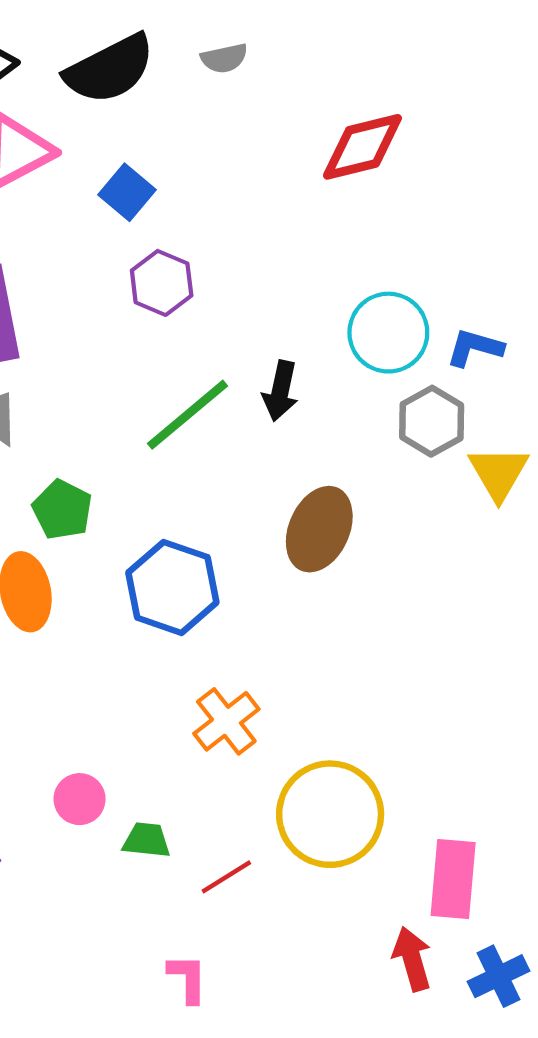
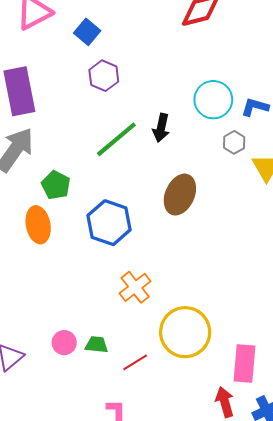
gray hexagon: (432, 421) -> (234, 142), size x0.7
pink circle: (80, 799) -> (64, 343), moved

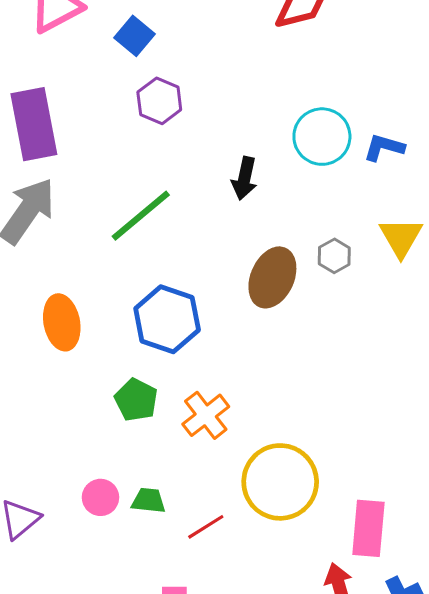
green line: (116, 139) -> (141, 216), moved
gray hexagon: (234, 142) -> (334, 256), moved
green pentagon: (56, 185) -> (136, 400), moved

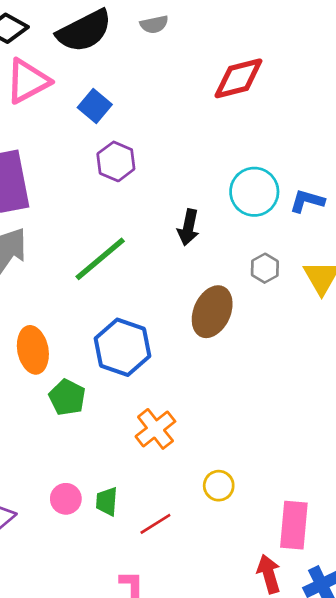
gray hexagon: (334, 256) -> (265, 268), moved
green pentagon: (136, 400) -> (67, 397), moved
yellow circle: (280, 482) -> (219, 486), size x0.5
green trapezoid: (148, 501) -> (107, 501), turned -92

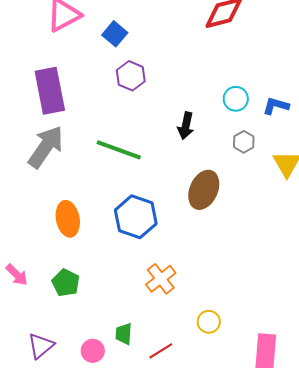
cyan circle: (254, 192) -> (236, 99), size x0.7
green line: (100, 259) -> (119, 150), turned 60
gray hexagon: (265, 268) -> (244, 142), moved
green pentagon: (67, 397) -> (66, 283), moved
pink circle: (66, 499) -> (93, 351), moved

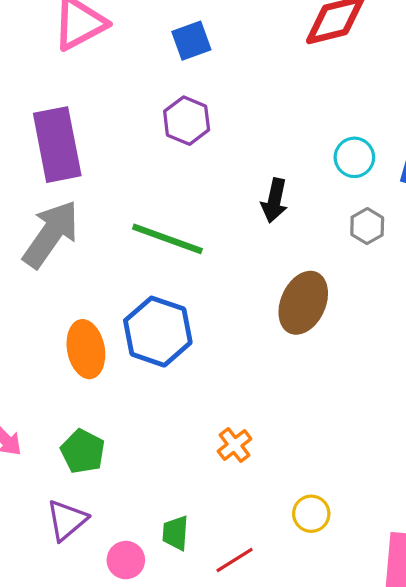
blue square: (115, 34) -> (191, 41), moved, turned 30
blue hexagon: (136, 217) -> (158, 332), moved
orange cross: (161, 279) -> (235, 445), size x0.7
purple triangle: (41, 346) -> (67, 520), moved

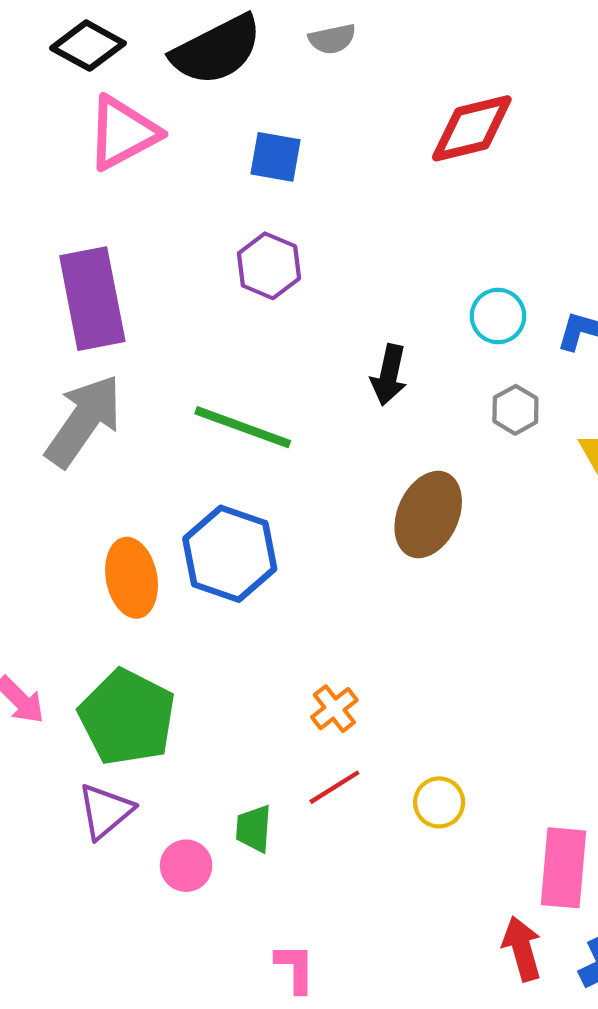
blue square: (191, 41) -> (276, 157), turned 30
green pentagon: (83, 451) -> (127, 717), size x1.6
red line: (235, 560) -> (334, 787), moved

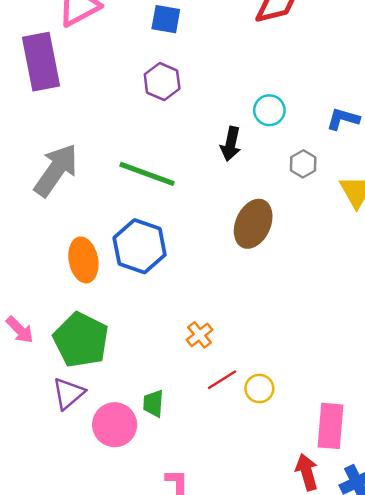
purple rectangle: (92, 299) -> (41, 62), moved
cyan circle: (498, 316) -> (269, 110), moved
red line: (334, 787) -> (222, 380), moved
pink circle: (186, 866) -> (115, 425), size x1.5

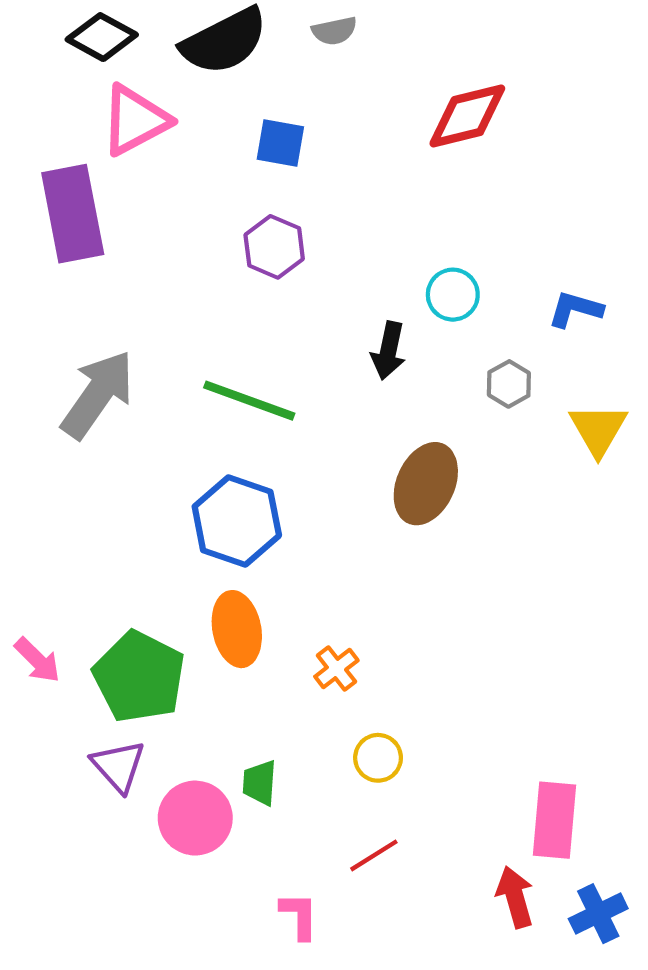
orange ellipse: (83, 260) -> (237, 629), moved
red line: (222, 380) -> (374, 855), moved
yellow circle: (259, 389) -> (378, 758), moved
purple triangle: (68, 393) -> (118, 766), turned -32

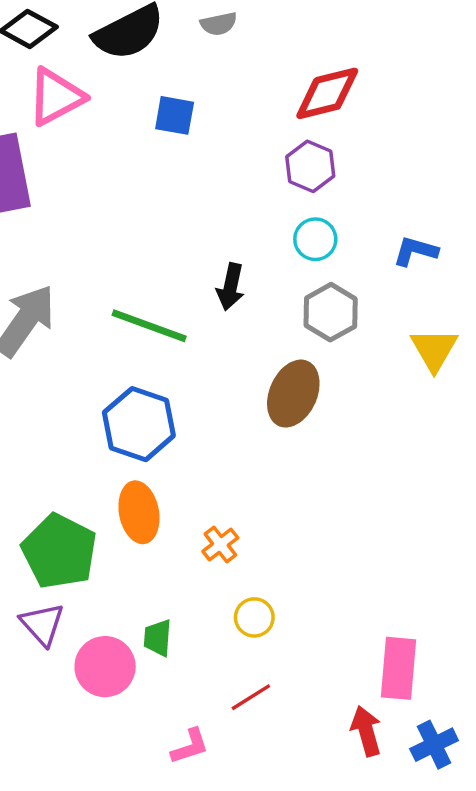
purple hexagon: (274, 247) -> (310, 166), moved
black arrow: (388, 351) -> (231, 287), moved
gray hexagon: (509, 384) -> (331, 312), moved, size x1.5
pink L-shape: (299, 916) -> (190, 746), turned 72

